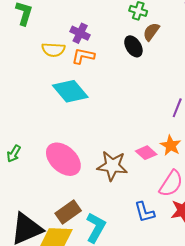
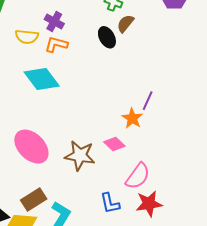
orange star: (171, 145) -> (132, 118), moved

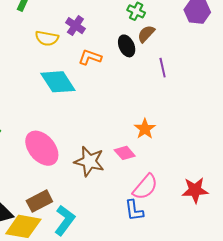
orange L-shape: (56, 44) -> (90, 57), moved
purple line: (148, 101) -> (163, 68), moved, turned -42
blue L-shape: (110, 203) -> (134, 210), moved
red star: (149, 204) -> (195, 190), moved

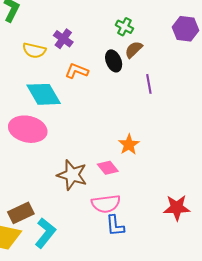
pink ellipse: (42, 148) -> (28, 129), moved, turned -39
pink semicircle: (145, 187) -> (106, 204), moved, turned 40

